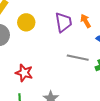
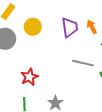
red star: (24, 73) -> (29, 77), turned 30

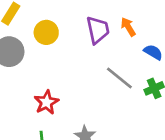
gray line: (83, 63) -> (119, 78), turned 30

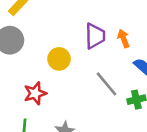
yellow circle: (46, 32) -> (59, 59), moved

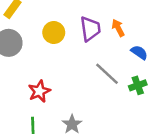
yellow circle: (59, 59) -> (54, 33), moved

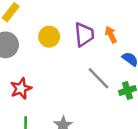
red star: (39, 91) -> (21, 89), moved

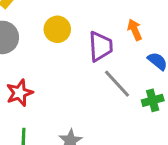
purple trapezoid: (84, 34) -> (100, 46), moved

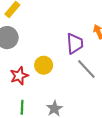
yellow circle: (57, 29) -> (44, 65), moved

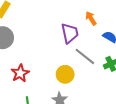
yellow circle: (44, 65) -> (65, 74), moved

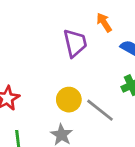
gray line: (85, 56) -> (100, 110), moved

